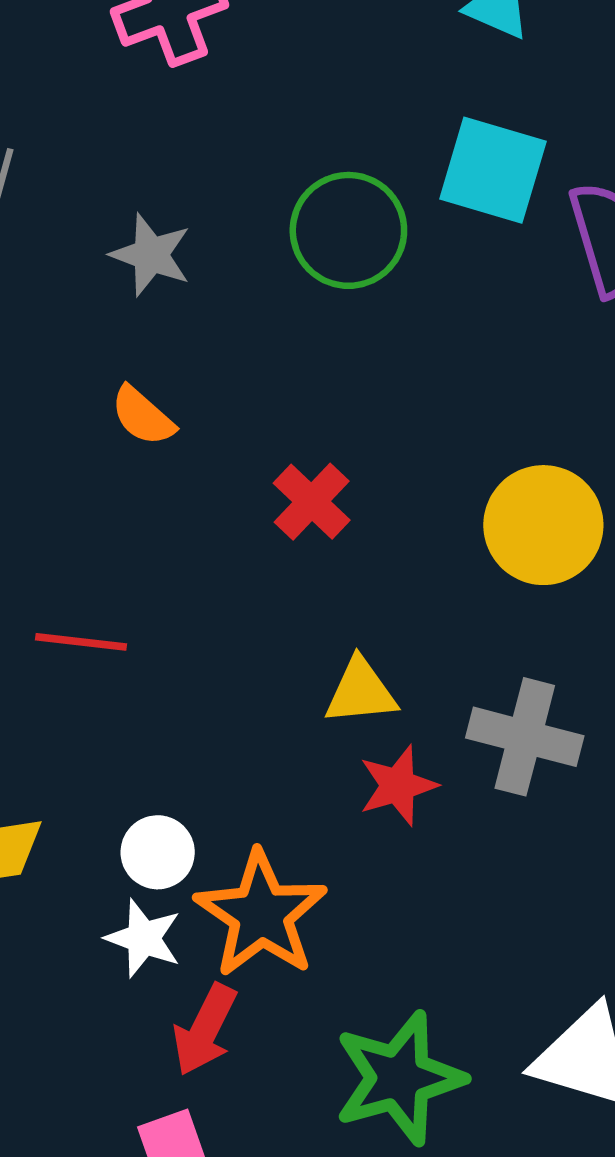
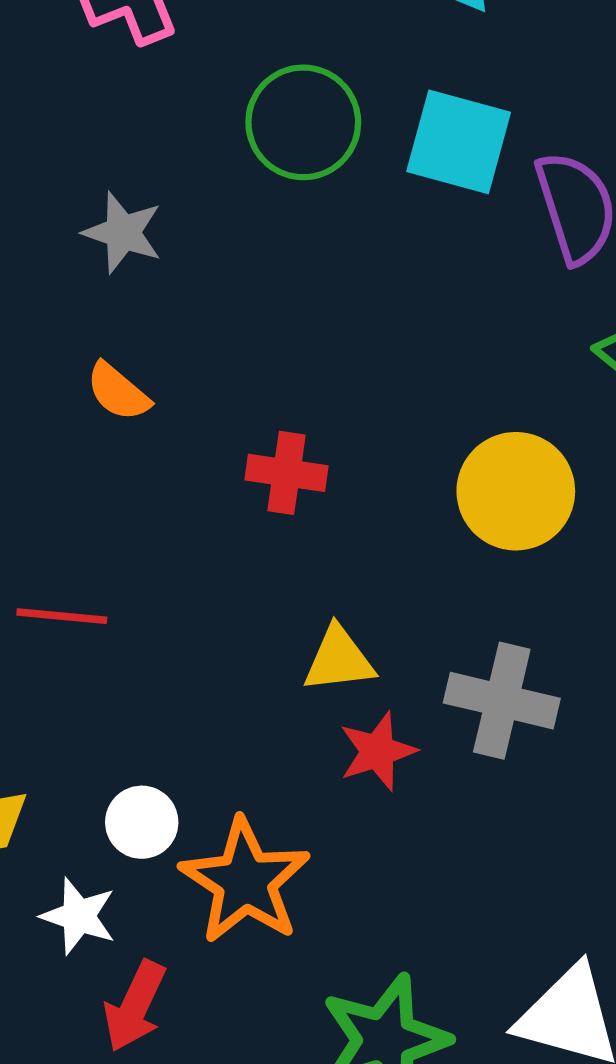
green circle: (348, 230) -> (303, 122), moved
red cross: (312, 502) -> (286, 473), turned -34
white star: (143, 938) -> (79, 916), moved
red arrow: (205, 1030) -> (135, 1006), moved

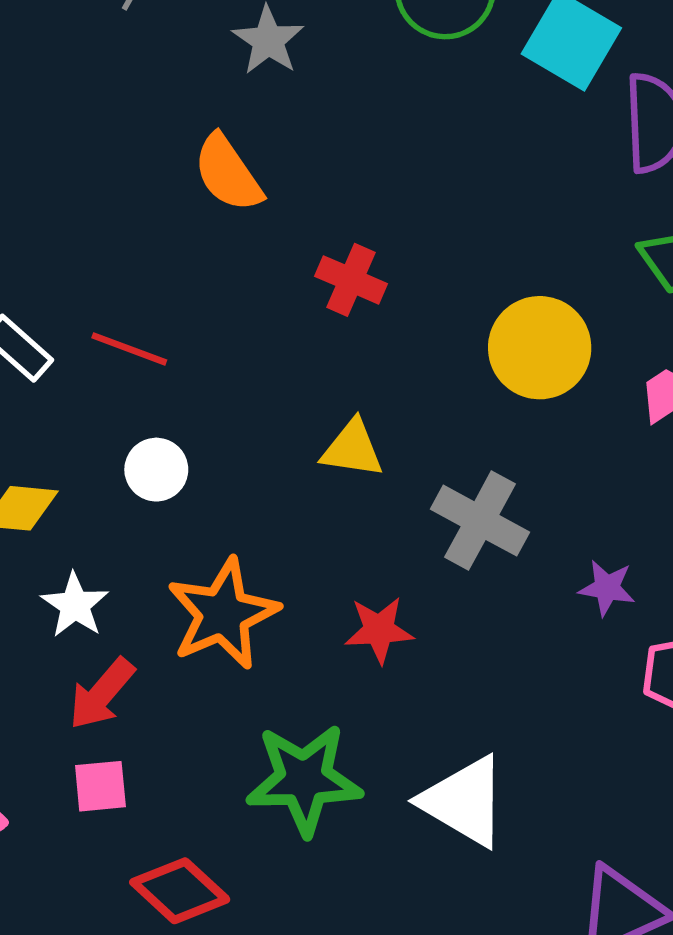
orange semicircle: (118, 392) -> (228, 173), size x1.4
red star: (378, 751) -> (379, 630), moved
white circle: (142, 822) -> (156, 470), moved

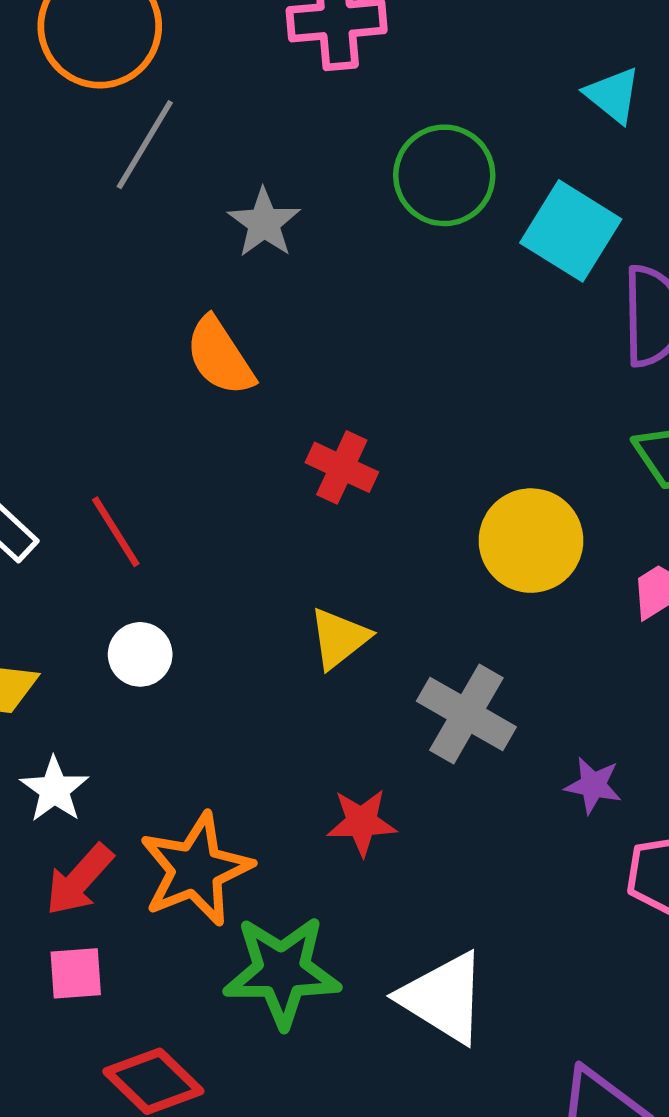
red line: (129, 349) -> (116, 532), turned 36
yellow triangle: (352, 449) -> (339, 638), turned -48
orange star: (223, 614) -> (196, 869), moved

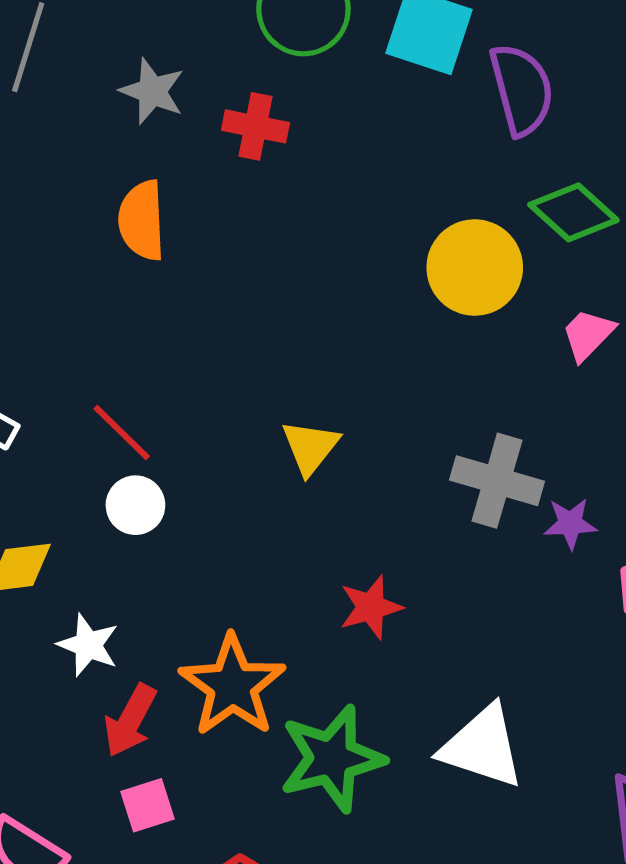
orange semicircle: (220, 356) -> (142, 220), turned 44
red cross: (342, 467) -> (255, 126), moved
red line: (116, 532) -> (122, 432), moved
yellow circle: (531, 541) -> (475, 268), moved
gray cross: (466, 714) -> (497, 481), moved

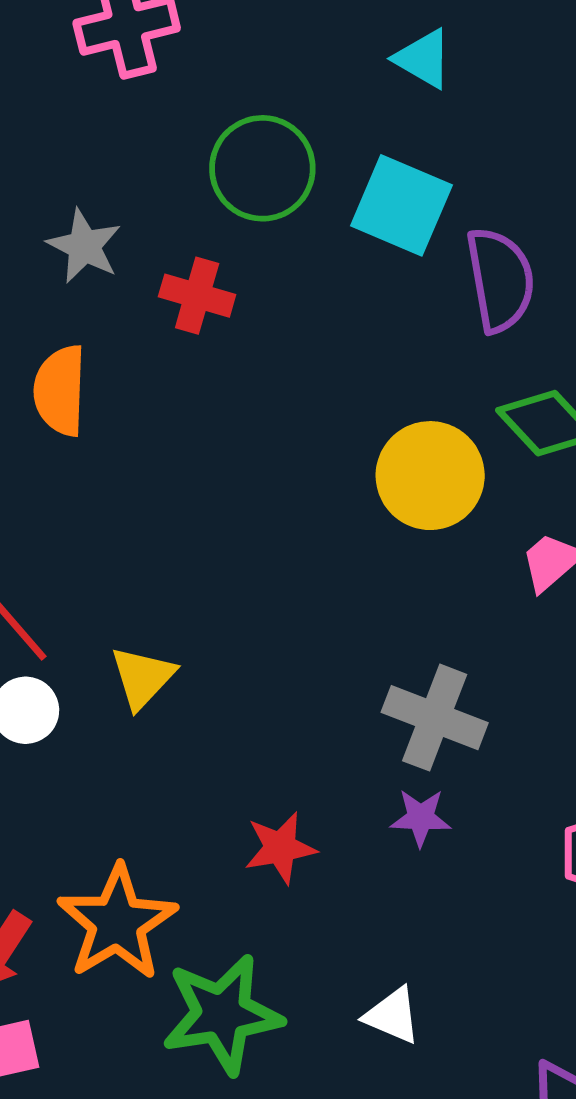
yellow triangle: (310, 447) -> (143, 677), moved
purple star: (570, 524) -> (421, 818), moved
white triangle: (482, 747) -> (392, 1016), size x0.6

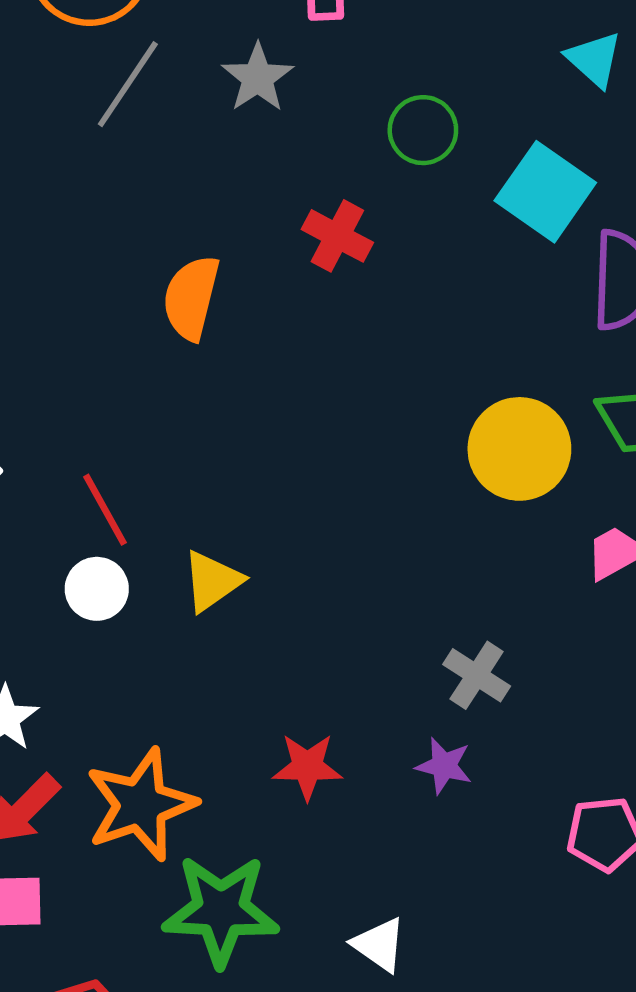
green circle: (262, 168) -> (423, 130), size x0.7
gray star: (84, 246) -> (258, 78), moved
gray cross: (435, 718) -> (477, 675), size x0.7

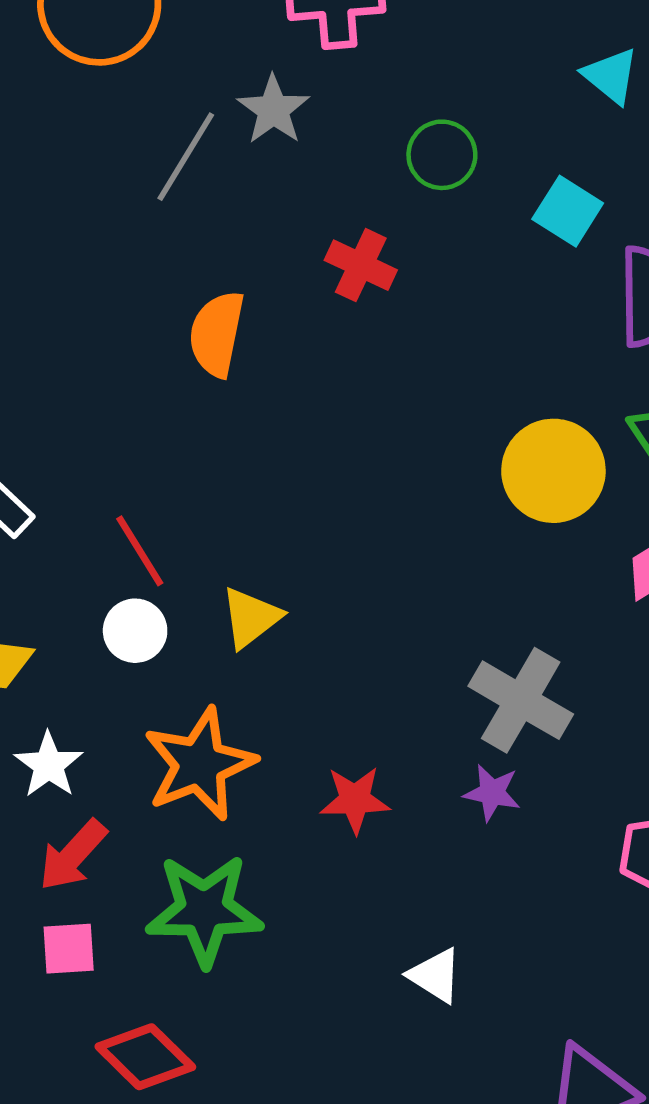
gray line: (128, 84) -> (186, 157), moved
cyan square: (545, 192) -> (568, 211), size x0.7
gray cross: (477, 675) -> (521, 700), size x1.5
orange star: (141, 805) -> (200, 764), moved
green star: (221, 910) -> (204, 910), moved

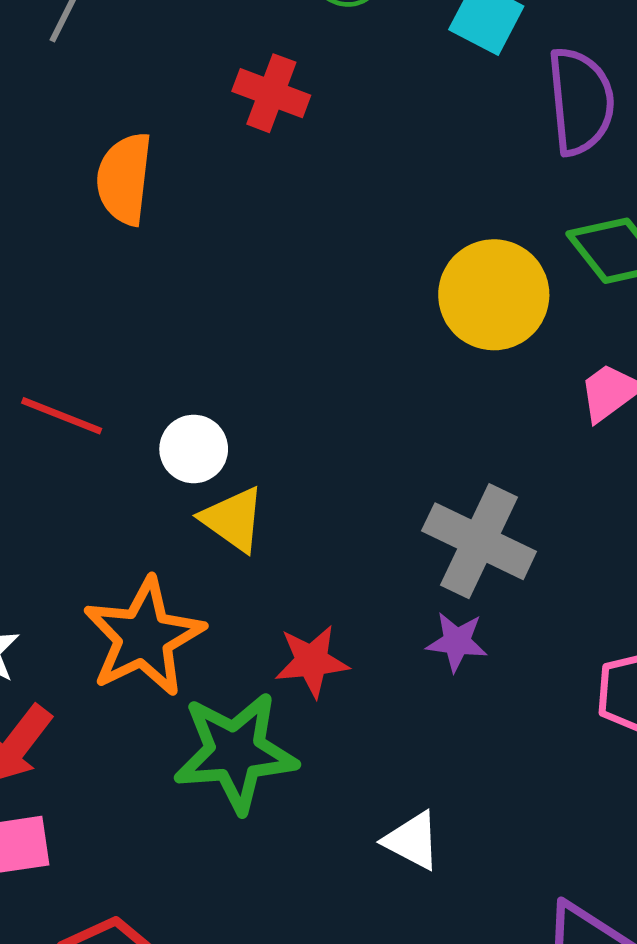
red line: (140, 551) -> (62, 416), turned -32
yellow triangle: (251, 618) -> (233, 519), moved, turned -42
white circle: (135, 631) -> (194, 449), moved
green star: (204, 910) -> (235, 752), moved

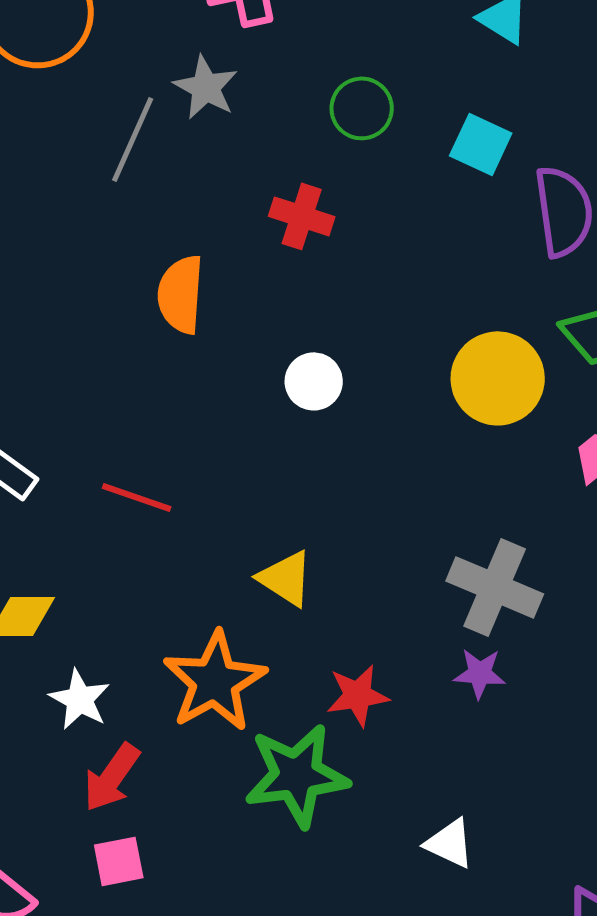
white circle: (194, 449) -> (314, 381), moved

